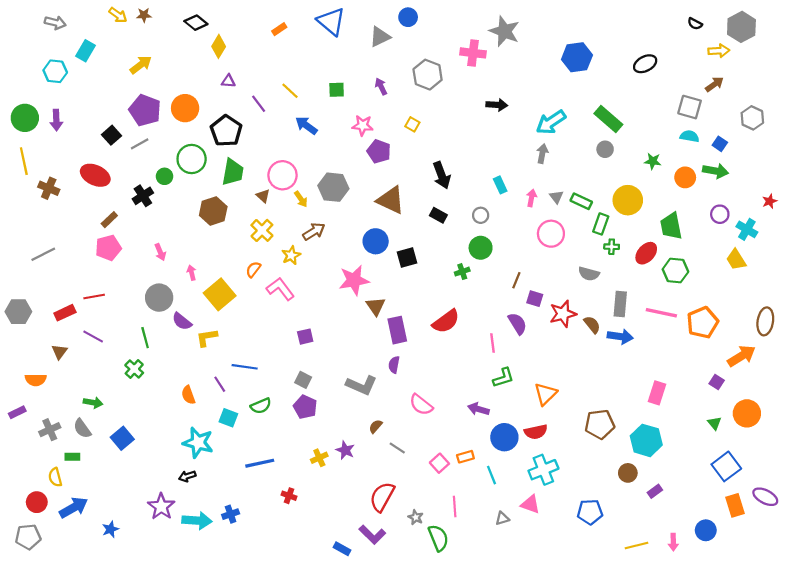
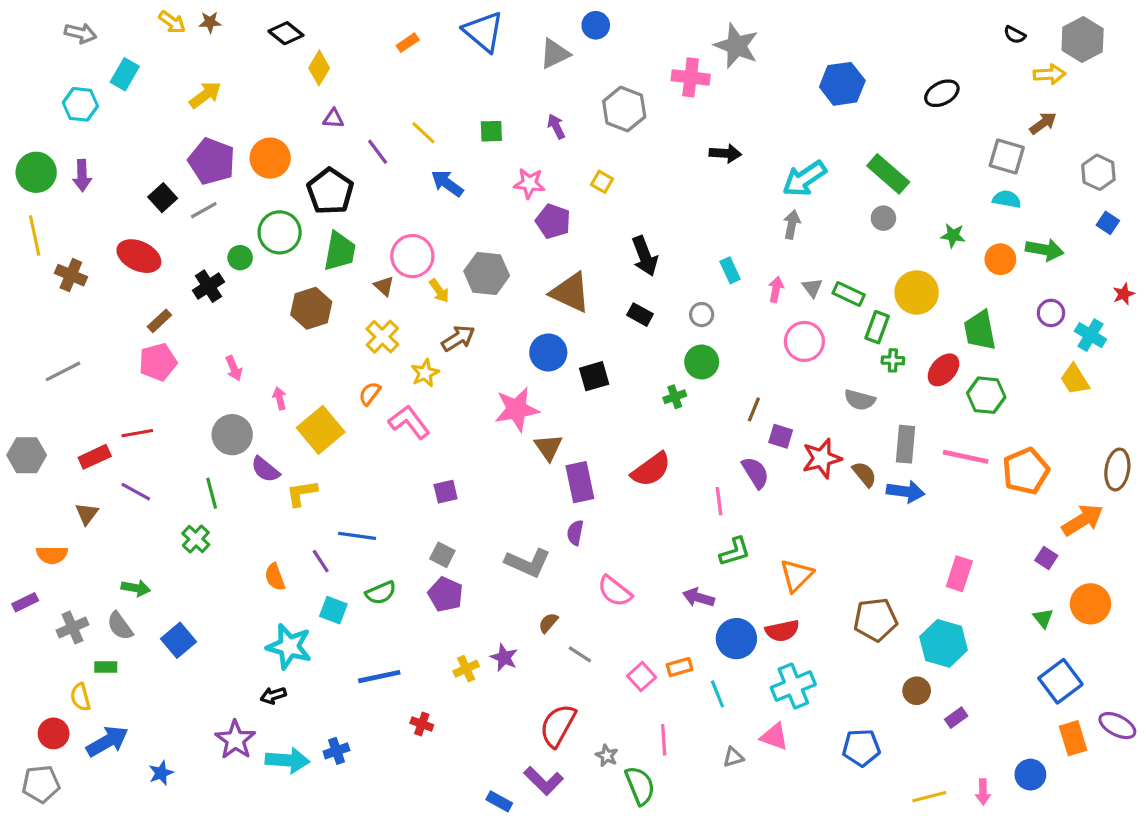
blue square: (720, 144) -> (1108, 223), moved

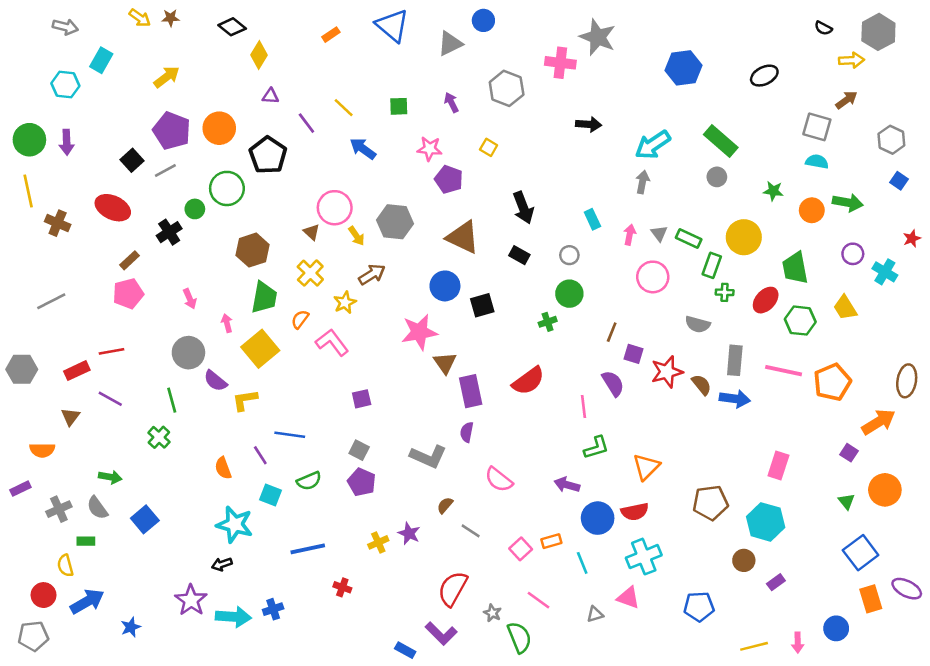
green trapezoid: (340, 251) -> (264, 297), moved
yellow trapezoid: (1075, 379) -> (845, 308), moved
pink line: (664, 740) -> (539, 600), turned -50

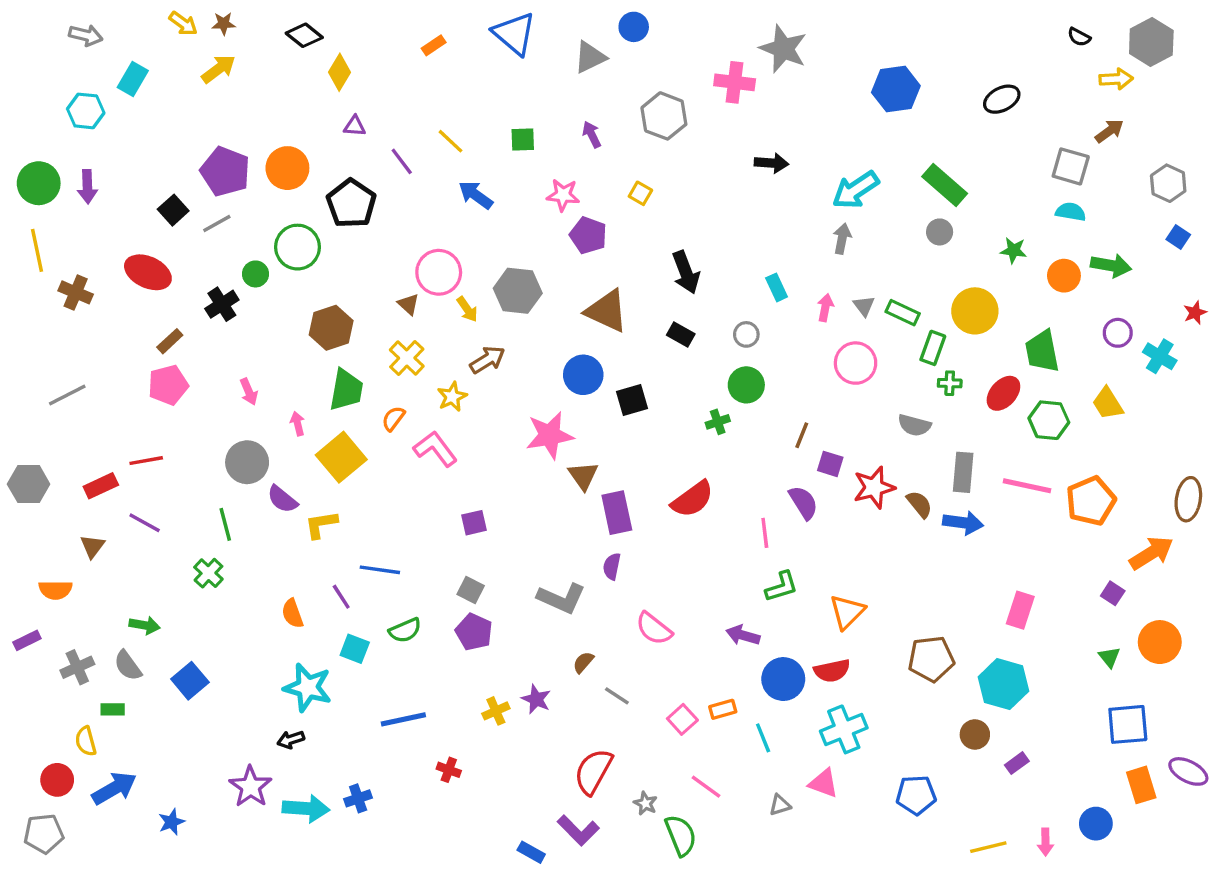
yellow arrow: (167, 77) -> (219, 69), moved
blue square: (861, 553) -> (1128, 724), turned 32

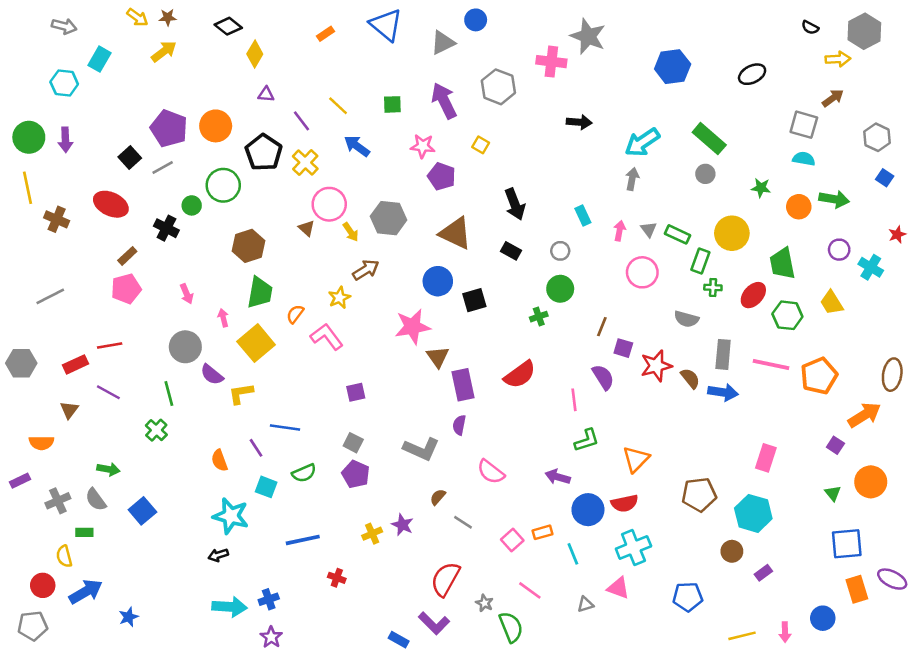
purple arrow: (592, 134) -> (444, 101), size x1.8
black cross: (222, 304) -> (166, 228), turned -30
yellow cross: (407, 358) -> (305, 163), moved
purple star: (250, 787) -> (271, 637), moved, size x0.7

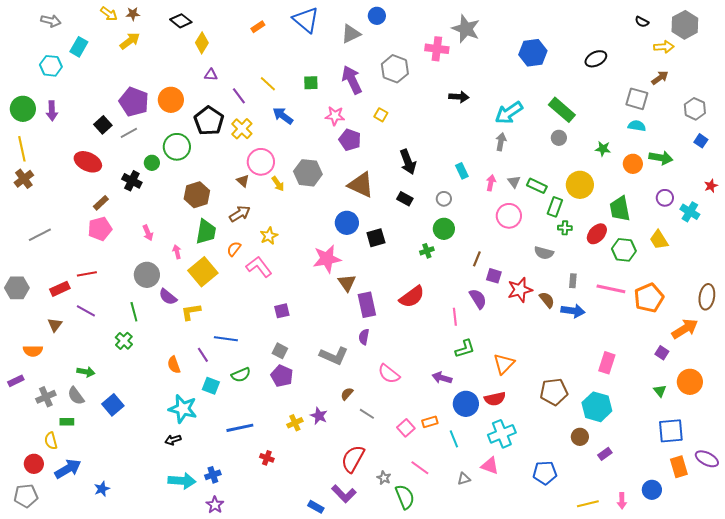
brown cross: (57, 219) -> (24, 179), moved, turned 30
brown arrow: (366, 270) -> (240, 214), moved
gray rectangle: (723, 354) -> (573, 281), size x0.6

